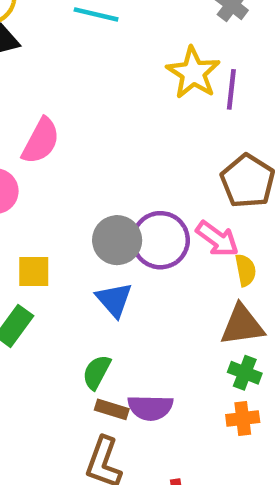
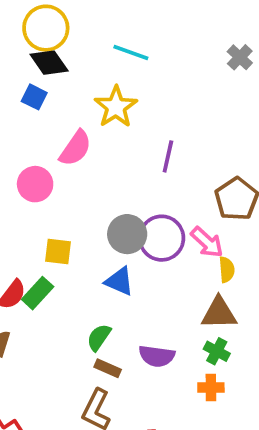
yellow star: (193, 73) -> (116, 107), moved
purple line: (231, 89) -> (168, 156), moved
blue triangle: (114, 300) -> (119, 281), turned -32
purple semicircle: (150, 408) -> (157, 356), moved

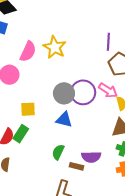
yellow star: (116, 107) -> (55, 47), moved
purple line: (168, 156) -> (108, 42), moved
brown rectangle: (108, 368) -> (77, 166), moved

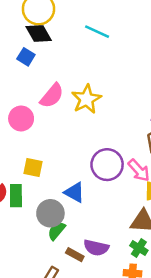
gray circle: (64, 93) -> (50, 213), moved
green rectangle: (21, 134) -> (16, 196), turned -48

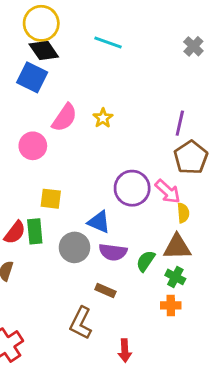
blue square: (26, 57) -> (32, 77), size x1.5
yellow star: (86, 99) -> (103, 118), size x0.6
green semicircle: (56, 231) -> (146, 261), moved
purple semicircle: (96, 248) -> (113, 252), moved

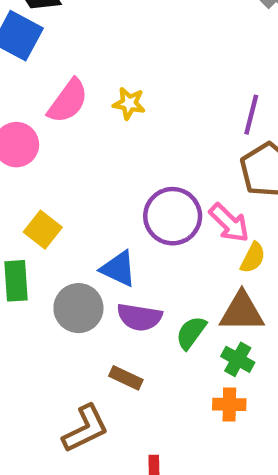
yellow star: (103, 118) -> (129, 103), turned -30
yellow square: (51, 199) -> (43, 230), turned 30
yellow semicircle: (183, 213) -> (253, 258), turned 30
brown L-shape: (81, 323) -> (85, 429), turned -144

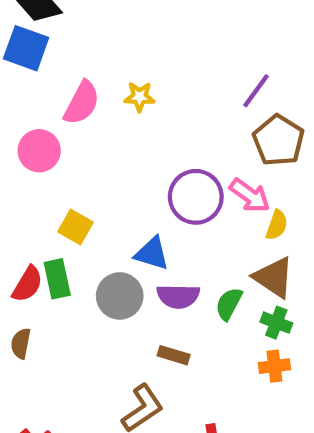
purple line: (251, 115) -> (256, 91), turned 30
brown triangle: (242, 312) -> (274, 277), turned 42

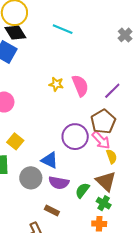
pink semicircle: (82, 103) -> (80, 86), moved, turned -60
brown pentagon: (279, 140) -> (103, 122), moved
yellow semicircle: (277, 225) -> (112, 157), turned -48

